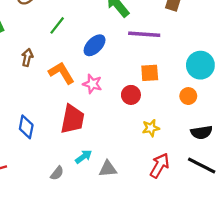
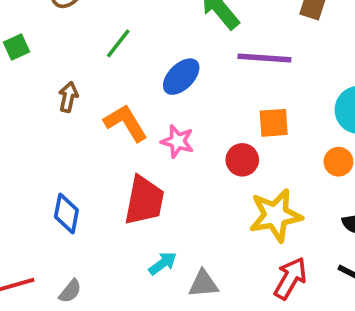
yellow star: (151, 128) -> (276, 215), size x1.8
gray semicircle: (57, 173) -> (70, 291), moved

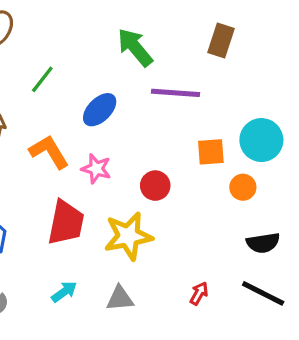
orange square: (274, 123) -> (211, 152), moved
yellow star: (276, 215) -> (128, 236), moved
cyan arrow: (163, 263) -> (64, 292), moved
red arrow: (290, 278) -> (199, 293), size x0.6

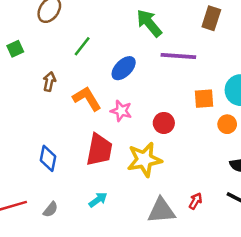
gray triangle: (120, 298) -> (161, 211), moved, size x1.4

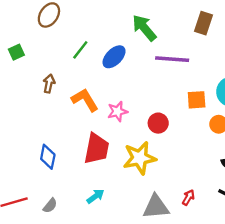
blue ellipse: (124, 68) -> (114, 57), moved
pink star: (121, 111) -> (118, 111), turned -30

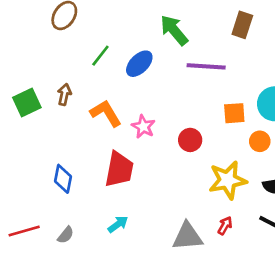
green square: (16, 52) -> (27, 102), moved, size x1.5
pink star: (118, 111) -> (143, 127), turned -30
yellow star: (140, 158) -> (228, 180), moved

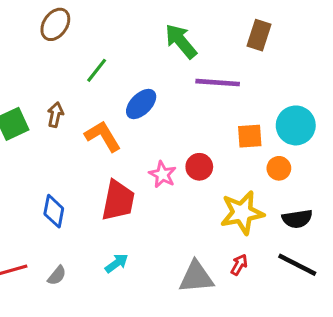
blue ellipse: (139, 64) -> (141, 104), moved
pink star: (143, 127) -> (163, 174), moved

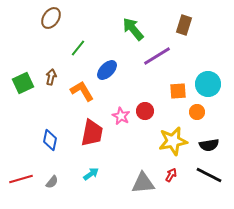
purple line: (218, 83) -> (157, 56), turned -36

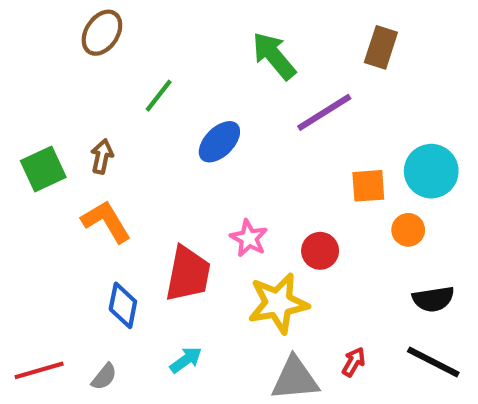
orange L-shape: (82, 91) -> (106, 221), moved
red circle: (145, 111) -> (320, 251), moved
blue diamond: (50, 140) -> (123, 305), moved
yellow star: (173, 141) -> (278, 303), moved

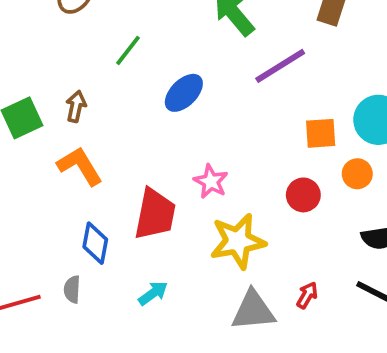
red circle: (320, 251) -> (303, 195), moved
gray semicircle: (104, 377) -> (72, 289), moved, turned 144

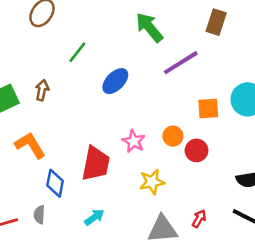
orange L-shape: (80, 166) -> (30, 145), moved
orange circle: (357, 174) -> (173, 136), moved
yellow star: (238, 241) -> (152, 182), size x0.7

